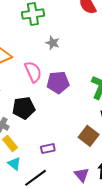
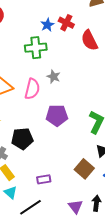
pink semicircle: (33, 72) -> (32, 89), moved, turned 35

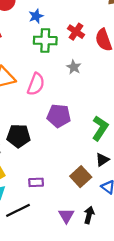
red cross: (66, 23) -> (76, 32), moved
blue star: (47, 25) -> (36, 16), moved
gray star: (54, 77) -> (74, 67), moved

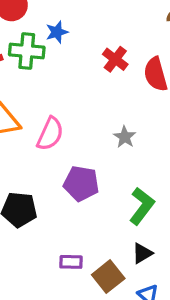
green cross: (45, 40) -> (27, 51), moved
gray star: (74, 67) -> (125, 137), moved
purple rectangle: (36, 182) -> (71, 262), moved

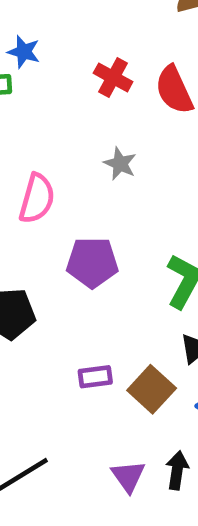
blue star: (57, 32) -> (24, 52), turned -30
gray star: (125, 137) -> (120, 164), moved

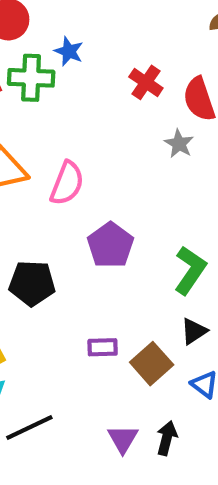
gray star: (120, 164) -> (179, 144), moved
purple pentagon: (92, 262) -> (110, 245), turned 30

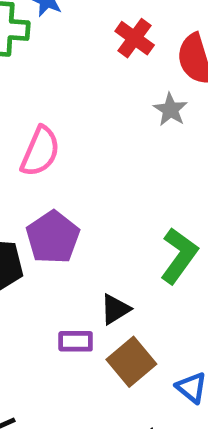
purple pentagon: (110, 245) -> (53, 237), moved
black triangle: (194, 331) -> (115, 309), moved

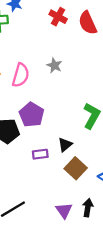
gray star: (170, 110) -> (54, 65), moved
purple rectangle: (76, 341) -> (40, 154), moved

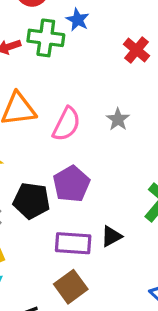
purple rectangle: (40, 154) -> (73, 243), size x1.5
brown square: (76, 168) -> (71, 287), moved

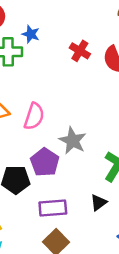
gray star: (118, 119) -> (73, 141), moved, size x1.5
black triangle: (111, 236) -> (99, 203), moved

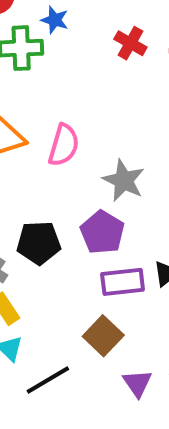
purple pentagon: (45, 162) -> (102, 232), moved
purple rectangle: (53, 208) -> (123, 282), moved

